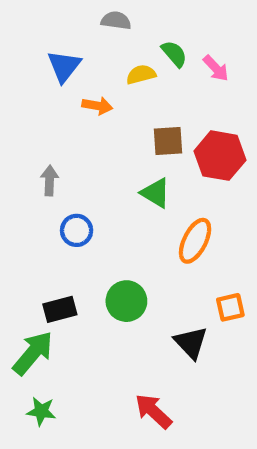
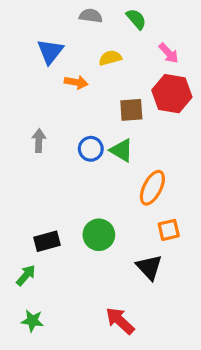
green semicircle: (174, 54) -> (136, 19), moved
red hexagon: (220, 156) -> (172, 94), moved
blue circle: (77, 230) -> (91, 149), moved
orange square: (230, 307) -> (169, 230), moved
green arrow: (33, 353) -> (26, 275), size x0.6

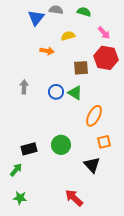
green semicircle: (136, 19) -> (84, 12), turned -32
blue triangle: (50, 51) -> (36, 18), moved

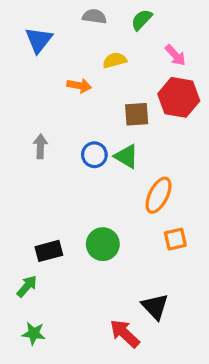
green semicircle: (84, 12) -> (142, 20), turned -64
blue triangle: (36, 18) -> (39, 40), moved
black triangle: (92, 165) -> (155, 307), moved

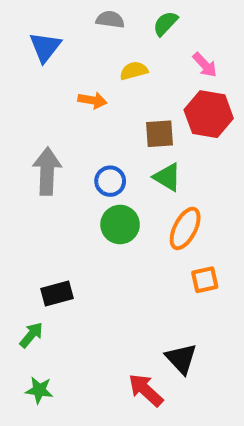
gray arrow: (40, 146) -> (47, 171), size x1.6
green triangle: (126, 156) -> (167, 177), moved
green circle: (103, 244) -> (120, 225), moved

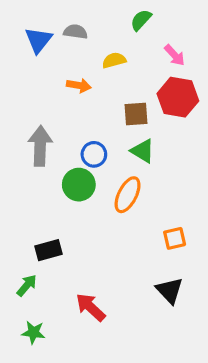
gray semicircle: (110, 20) -> (75, 32), moved
green circle: (120, 225) -> (79, 185), moved
orange ellipse: (185, 228) -> (128, 195), moved
black triangle: (181, 359) -> (170, 290), moved
red arrow: (146, 390) -> (91, 307), moved

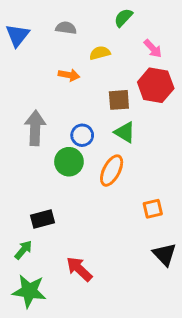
blue triangle: (38, 40) -> (17, 35), moved
black triangle: (170, 290) -> (165, 254), moved
green star: (33, 332) -> (29, 291), size x1.6

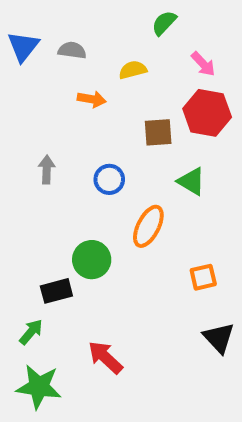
gray semicircle: (66, 28) -> (72, 50), moved
gray arrow: (35, 128) -> (47, 170), size x0.6
green triangle: (125, 132) -> (191, 181), moved
green circle: (69, 162) -> (92, 260), moved

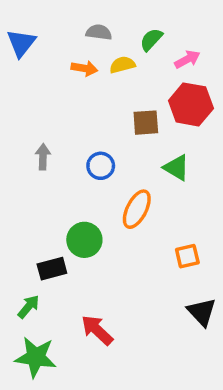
green semicircle: (164, 23) -> (151, 39), moved
gray semicircle: (72, 50) -> (99, 32), moved
pink arrow: (203, 64) -> (187, 59), turned -75
orange arrow: (92, 99) -> (84, 68), moved

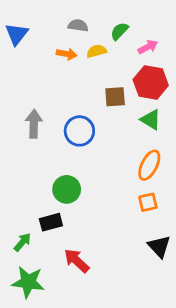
gray arrow: (43, 157) -> (34, 124), size x1.4
blue circle: (101, 166) -> (79, 131), size x1.4
green triangle: (176, 168) -> (151, 120), moved
orange ellipse: (137, 209) -> (149, 165), moved
black rectangle: (52, 269) -> (51, 222), moved

